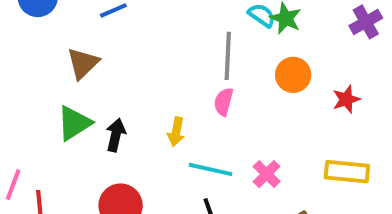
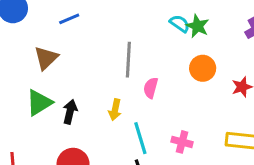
gray line: (228, 56) -> (128, 60), moved
cyan line: (211, 169) -> (140, 138), turned 60
pink cross: (267, 174) -> (182, 142), turned -30

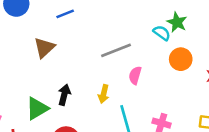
cyan semicircle: (180, 24) -> (162, 33), moved
gray line: (128, 60) -> (116, 50), turned 64
green triangle: (39, 103) -> (37, 108), moved

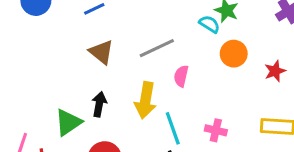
brown triangle: (44, 48) -> (101, 52), moved, turned -35
yellow arrow: (104, 94) -> (145, 100), size x1.6

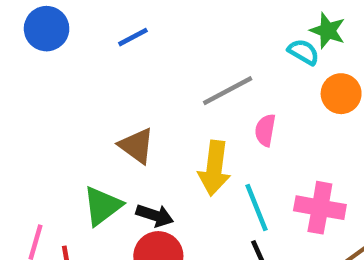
brown triangle: (101, 52) -> (137, 146), moved
black arrow: (99, 104) -> (155, 215), moved, turned 100
pink cross: (216, 130) -> (320, 208), size x1.5

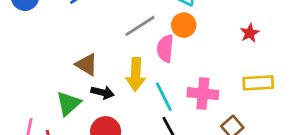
orange circle: (341, 94) -> (184, 25), moved
pink semicircle: (265, 130) -> (165, 48), size x1.4
black arrow: (155, 215) -> (102, 92), moved

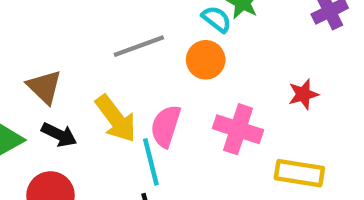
pink semicircle: (165, 48) -> (166, 126), moved
yellow arrow: (136, 74) -> (116, 119), turned -52
pink cross: (203, 94) -> (238, 129), moved

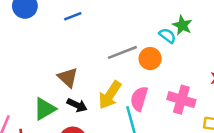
orange circle: (206, 60) -> (150, 59), moved
yellow arrow: (116, 119) -> (110, 95), turned 72

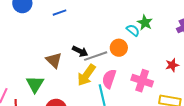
gray line: (122, 52) -> (96, 56), moved
black arrow: (77, 105) -> (80, 51), moved
green triangle: (45, 109) -> (35, 84), turned -30

